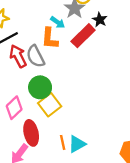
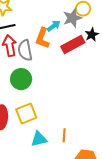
cyan arrow: (58, 22) -> (54, 26), turned -88
yellow square: (50, 105) -> (26, 113), moved
orange line: (63, 142) -> (64, 135), moved

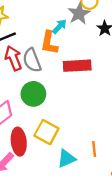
red rectangle: (73, 44) -> (77, 66), moved, turned 35
yellow square: (26, 113) -> (46, 132), turned -30

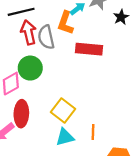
green circle: (33, 94) -> (30, 68), moved
yellow square: (46, 132) -> (63, 111), moved

